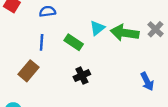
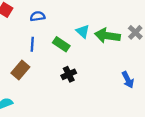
cyan triangle: (97, 28) -> (83, 31), turned -40

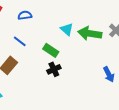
blue line: (32, 44) -> (20, 41), turned -56
green rectangle: (61, 44) -> (51, 50), moved

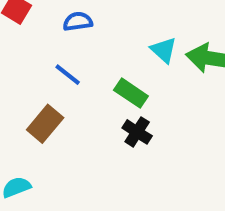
black cross: (54, 69) -> (137, 132), turned -32

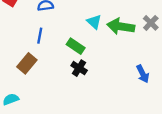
blue line: (68, 75) -> (40, 36), turned 63

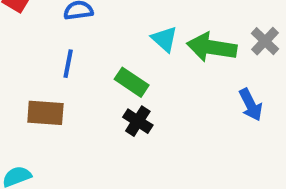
brown rectangle: (27, 63) -> (45, 113), turned 54
blue arrow: (143, 74) -> (251, 105), moved

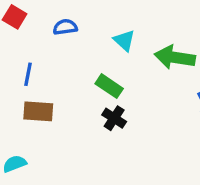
cyan triangle: (164, 39) -> (124, 40), moved
blue line: (68, 64) -> (28, 74), moved

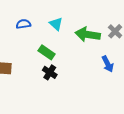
blue semicircle: (65, 27) -> (23, 24), moved

